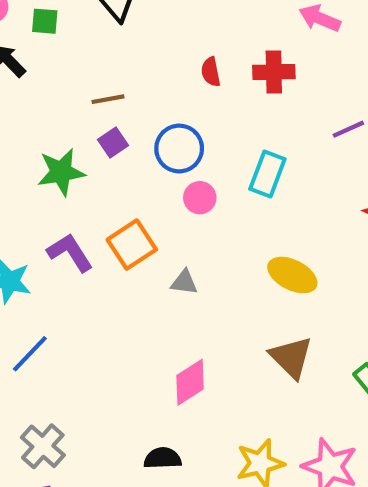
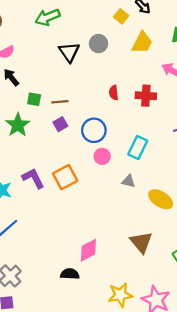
green square: (45, 21) -> (34, 99), moved
green star: (61, 172) -> (18, 125), moved, turned -30
yellow ellipse: (292, 275) -> (161, 199), moved
gray triangle: (184, 282) -> (128, 181), moved
black semicircle: (163, 458) -> (70, 274), moved

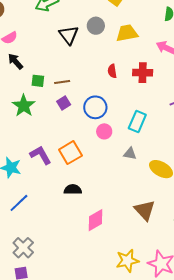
yellow trapezoid: (142, 43) -> (127, 33), moved, turned -125
black semicircle: (70, 274) -> (73, 190), moved

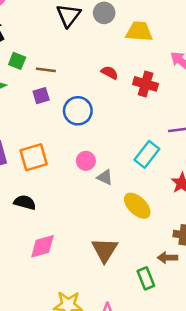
red semicircle: (112, 71) -> (110, 73), turned 112
cyan rectangle: (137, 122) -> (147, 154), moved
pink circle: (104, 131) -> (86, 161), moved

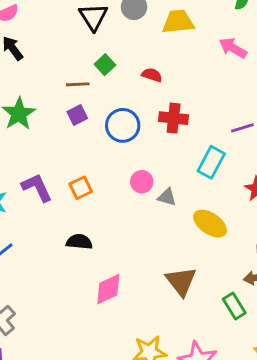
green square: (17, 61) -> (105, 65), moved, turned 35
red cross: (146, 84) -> (174, 118), moved
orange square: (34, 157) -> (81, 188), size x0.7

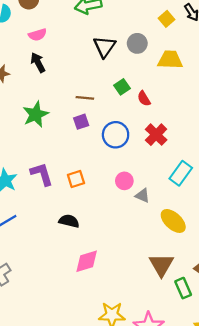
green square: (105, 65) -> (122, 87), moved
red semicircle: (152, 75) -> (144, 99), turned -147
red cross: (174, 118) -> (156, 135), turned 30
brown triangle: (181, 281) -> (161, 265), moved

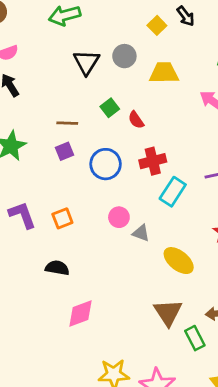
red cross: (156, 135) -> (153, 161), turned 35
cyan rectangle: (181, 173) -> (173, 192), moved

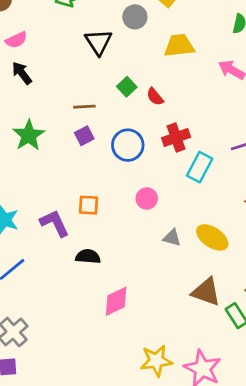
gray circle: (124, 56) -> (135, 17), moved
purple L-shape: (22, 215) -> (55, 223), moved
orange square: (62, 218) -> (89, 205), turned 30
gray triangle: (141, 233) -> (172, 238), moved
brown triangle: (168, 312) -> (206, 292), turned -32

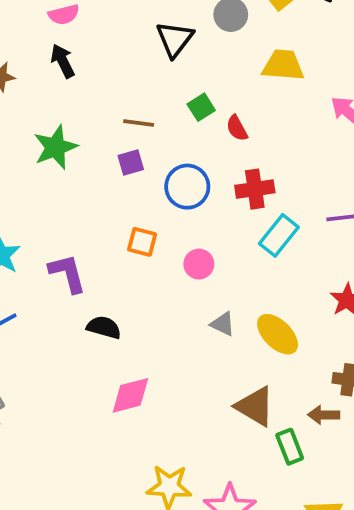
orange square: (89, 205) -> (142, 242), moved

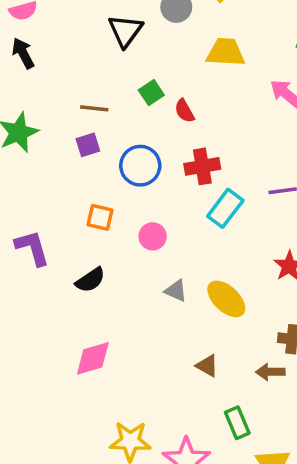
black semicircle: (104, 327) -> (90, 280), moved, turned 132
brown triangle: (255, 406) -> (207, 366), size x0.6
green rectangle: (290, 447) -> (237, 423), moved

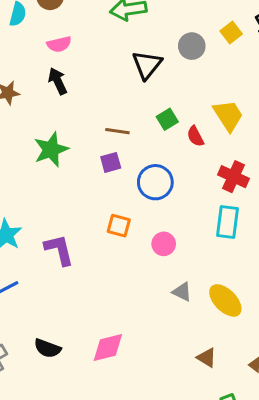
yellow trapezoid: (226, 52) -> (228, 115), moved, turned 52
red cross: (202, 166) -> (234, 177), moved, turned 32
cyan rectangle: (225, 208) -> (228, 222), turned -32
black semicircle: (90, 280) -> (47, 348), moved, turned 52

